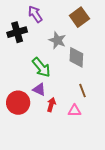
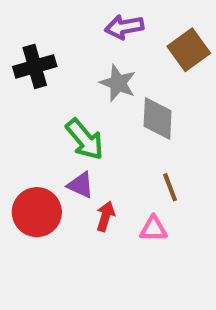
purple arrow: (35, 14) -> (124, 27), moved, turned -66
brown square: (79, 17) -> (189, 50), moved

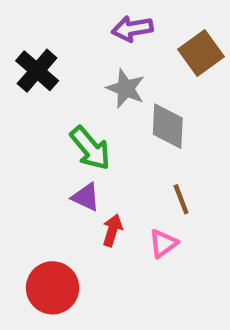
black cross: (35, 66) -> (37, 71), turned -33
red circle: (37, 212) -> (53, 288), moved
pink triangle: (153, 229) -> (163, 244), turned -36

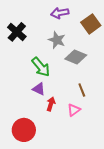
gray diamond: (168, 126) -> (76, 57), turned -70

